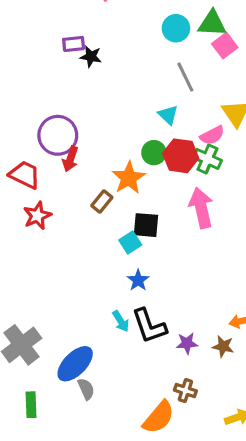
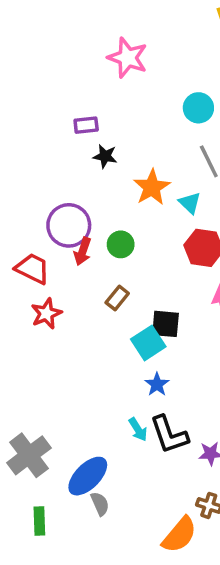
black star: (91, 57) -> (105, 156), moved
green circle: (154, 153) -> (121, 244), moved
orange star: (129, 178) -> (152, 187), moved
cyan square: (130, 242) -> (148, 343), size x1.4

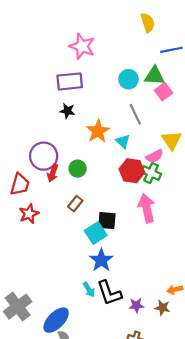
purple rectangle: (86, 125) -> (70, 81), moved, size x1.6
red trapezoid: (32, 269) -> (20, 184), turned 80
blue star: (157, 384) -> (101, 260), size x1.5

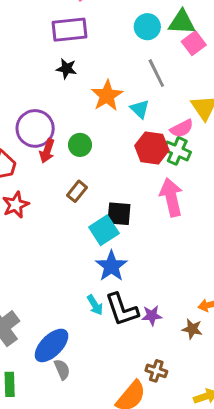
purple star: (136, 305) -> (152, 316), moved

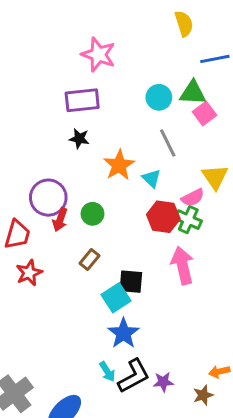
black L-shape: (122, 310) -> (134, 376), turned -99
brown star: (192, 329) -> (203, 395), turned -30

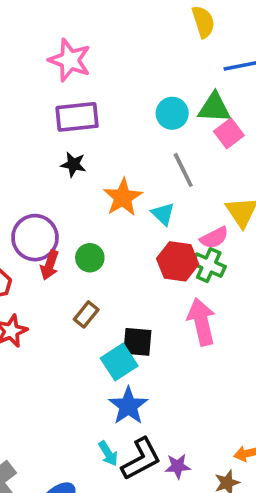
pink star: (98, 55) -> (70, 60), moved

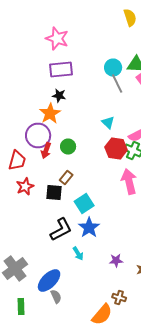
gray line: (183, 170) -> (117, 84), moved
orange star: (123, 197) -> (50, 114), moved
black square: (137, 342) -> (54, 192), moved
black L-shape: (141, 459) -> (61, 230), moved

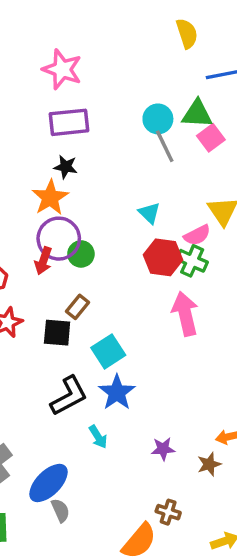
purple circle: (38, 136) -> (59, 239), moved

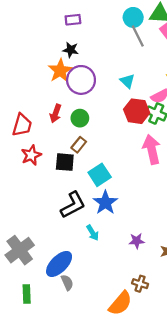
purple rectangle: (69, 122) -> (73, 20), size x0.6
purple circle: (59, 239) -> (81, 80), moved
green circle: (81, 254) -> (80, 118), moved

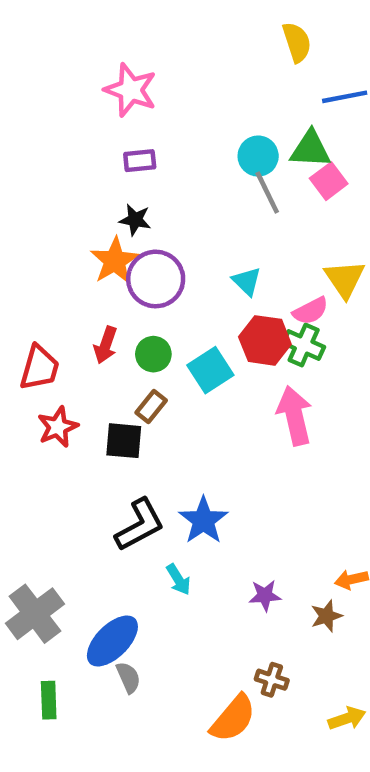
cyan square: (100, 175) -> (210, 370), moved

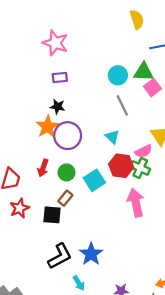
gray line: (267, 192) -> (122, 105), moved

